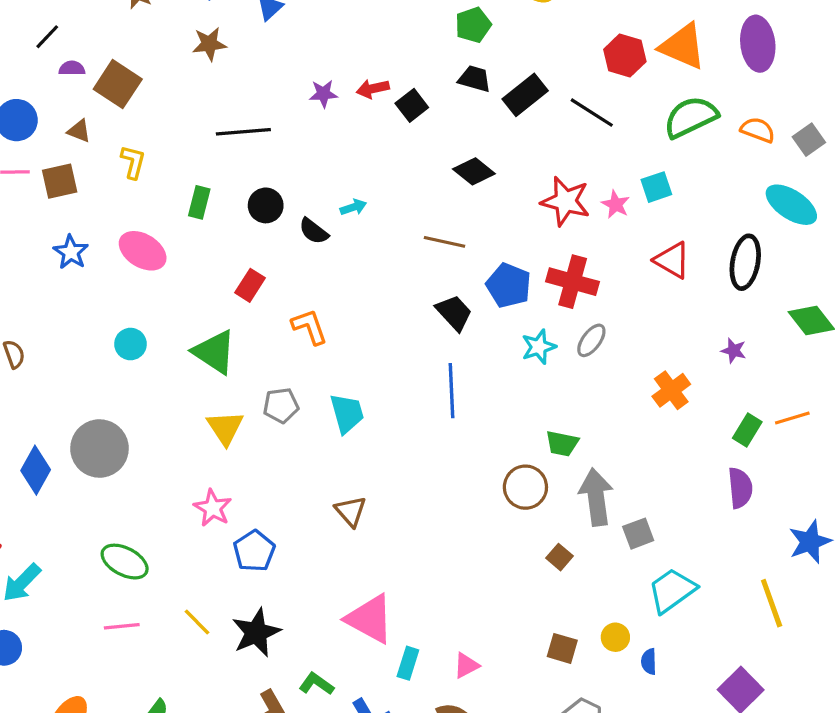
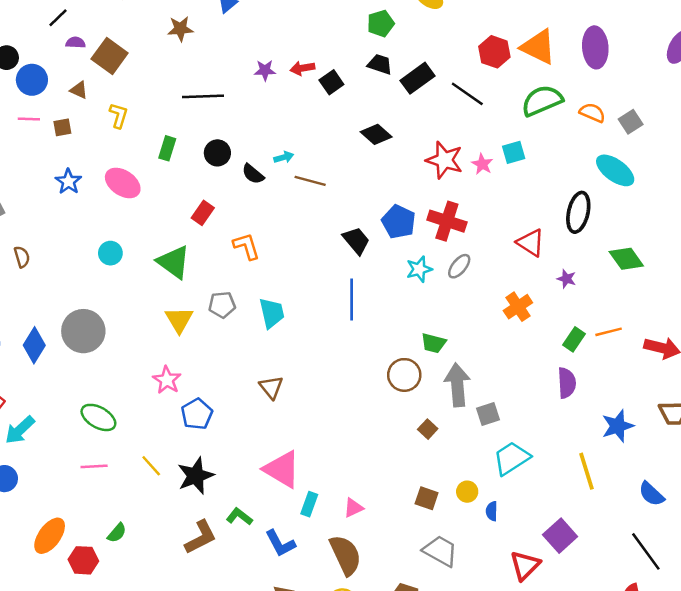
brown square: (60, 181) -> (62, 127), size x0.7
brown line: (444, 242) -> (310, 181), moved
red triangle: (672, 260) -> (531, 243), moved

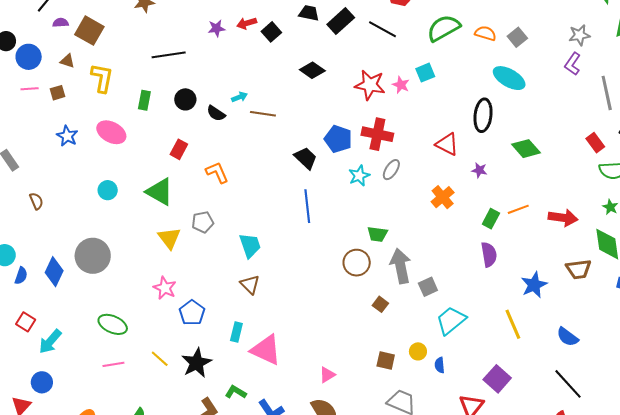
yellow L-shape: (119, 115) -> (102, 78), size x1.4
cyan trapezoid: (272, 313) -> (250, 245), moved
cyan rectangle: (309, 504) -> (236, 332), moved

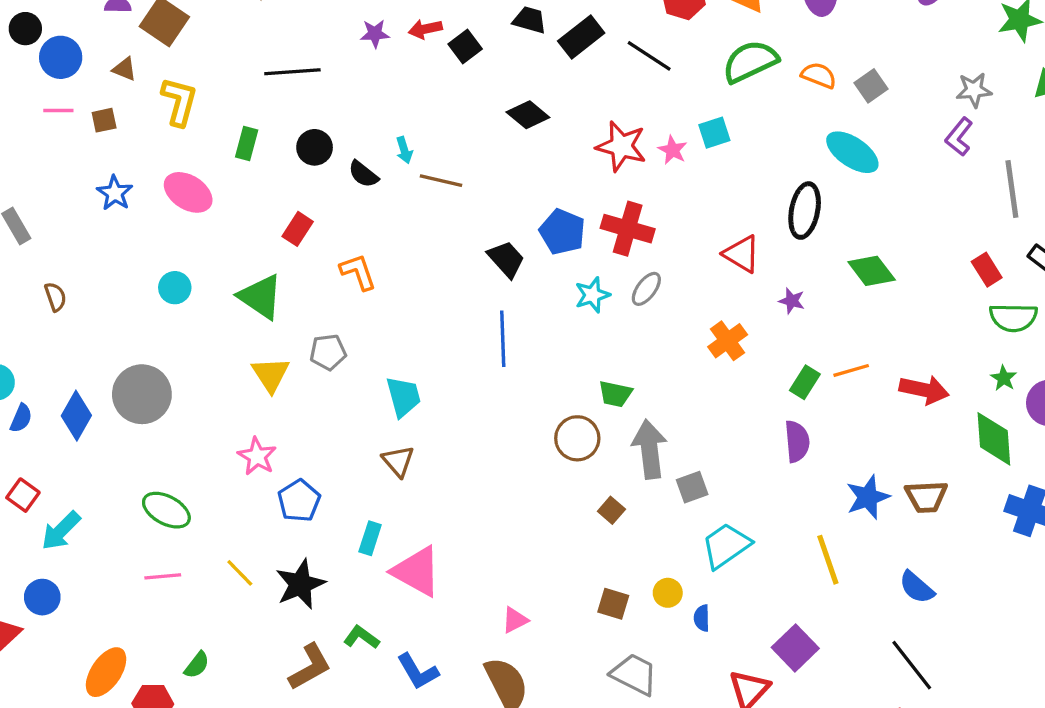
cyan arrow: (239, 97) -> (404, 150), turned 91
brown trapezoid: (578, 269) -> (926, 497), moved

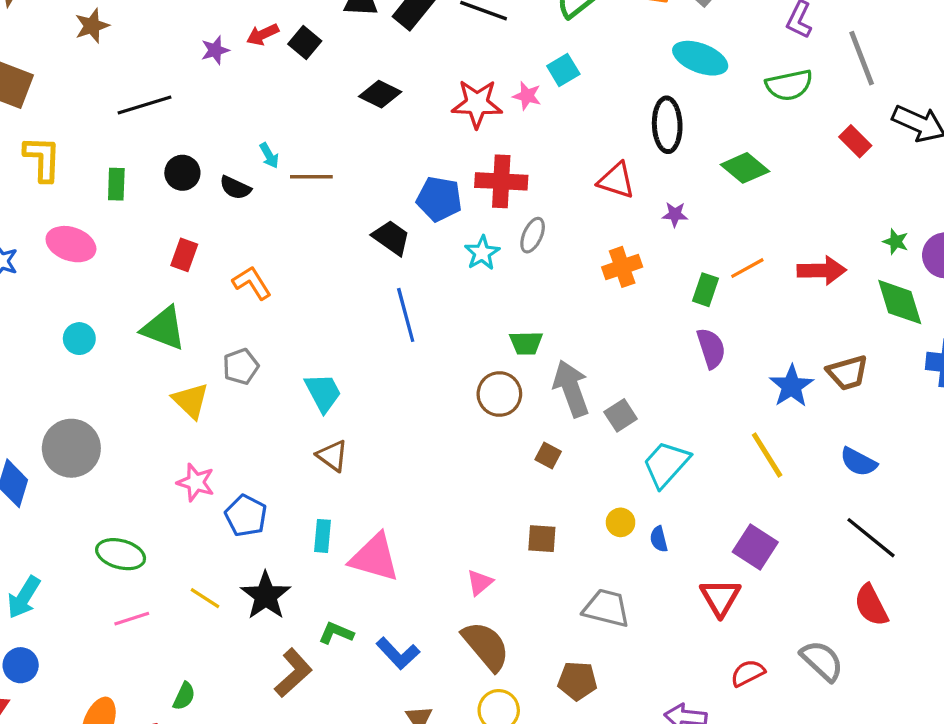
green semicircle: (1013, 317) -> (789, 85), moved
orange cross: (728, 341) -> (622, 267), turned 30
brown square: (613, 604) -> (542, 539), moved

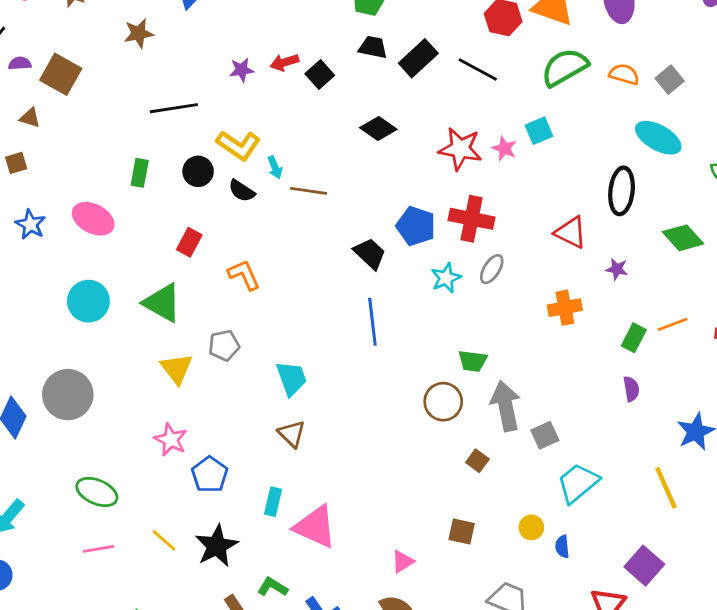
yellow L-shape: (42, 159) -> (238, 145), moved, turned 114
cyan circle: (79, 339) -> (88, 301), size x1.5
purple semicircle: (711, 348) -> (631, 389), size x0.7

